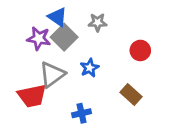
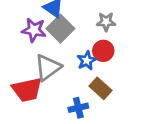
gray star: (98, 22) -> (106, 22), moved
red circle: (140, 50) -> (103, 51), moved
brown rectangle: (131, 95) -> (101, 88), moved

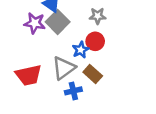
gray triangle: (48, 67) -> (64, 68), moved

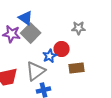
gray star: (98, 16) -> (79, 28), moved
brown rectangle: (93, 74) -> (77, 68), moved, turned -49

